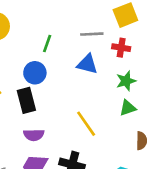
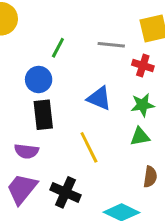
blue triangle: (87, 64) -> (99, 98), moved
black rectangle: (26, 100) -> (43, 115), moved

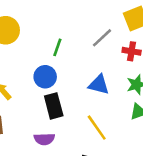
gray line: (111, 45) -> (102, 38), turned -40

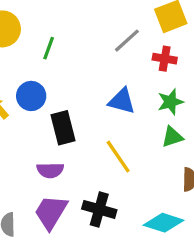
green line: (57, 47) -> (49, 48), moved
blue circle: (45, 77) -> (31, 96), moved

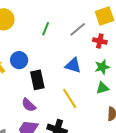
green line: (49, 48) -> (46, 29), moved
purple semicircle: (50, 170) -> (29, 105), turned 42

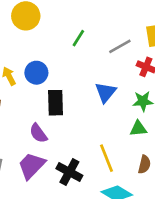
blue triangle: (73, 65) -> (105, 92), turned 42
yellow line: (70, 98) -> (107, 158), moved

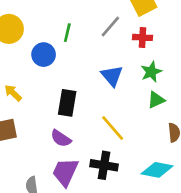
blue circle: (36, 73) -> (44, 55), moved
black rectangle: (55, 103) -> (67, 103), turned 30
yellow line: (107, 158) -> (113, 128), moved

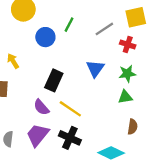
yellow line: (113, 128) -> (70, 109), moved, turned -30

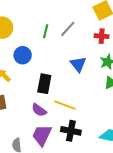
gray line: (104, 29) -> (68, 29), moved
blue circle: (45, 37) -> (23, 55), moved

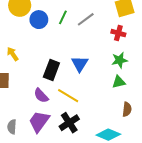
blue circle: (23, 55) -> (39, 20), moved
blue triangle: (78, 64) -> (80, 64), moved
black cross: (71, 131) -> (69, 123), turned 36

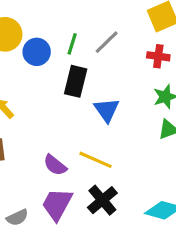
black rectangle: (51, 70) -> (76, 81), moved
gray semicircle: (12, 127) -> (17, 217), turned -112

